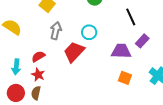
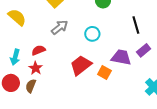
gray arrow: (56, 31) -> (60, 27), turned 30
red trapezoid: (74, 52) -> (81, 65), moved
orange square: (125, 78) -> (104, 73), moved

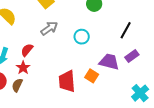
black line: (136, 25) -> (126, 30), turned 42
red semicircle: (38, 50) -> (27, 50), turned -32
red trapezoid: (81, 65) -> (67, 81), moved, turned -60

